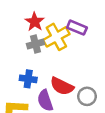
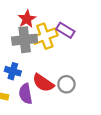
gray cross: (36, 44) -> (25, 40), size x1.5
gray circle: (87, 96) -> (66, 84), moved

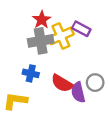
gray circle: (66, 84) -> (95, 83), moved
purple semicircle: (26, 94) -> (78, 92), moved

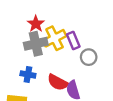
purple rectangle: (81, 29) -> (73, 41), moved, turned 42
gray circle: (95, 83) -> (89, 57), moved

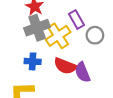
yellow cross: (55, 38) -> (58, 36), moved

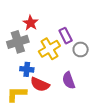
gray cross: (37, 28) -> (18, 42), moved
red semicircle: (65, 66) -> (40, 84), moved

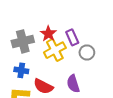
red star: (31, 23) -> (48, 34), moved
blue cross: (27, 69) -> (21, 70), moved

